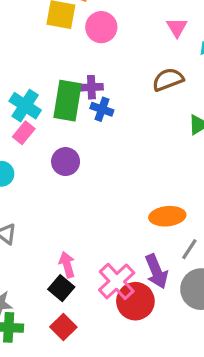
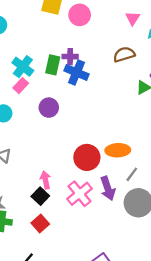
green rectangle: (67, 101) -> (53, 65), size x0.7
blue cross: (102, 109) -> (77, 72), size x1.5
red circle: (135, 301) -> (87, 157), moved

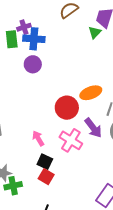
purple circle: (49, 108) -> (33, 64), moved
black square: (40, 196) -> (45, 162), moved

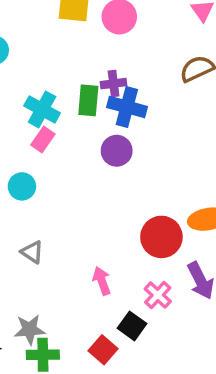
pink cross: (71, 140) -> (158, 295), size x0.7
black square: (45, 162) -> (132, 326), moved

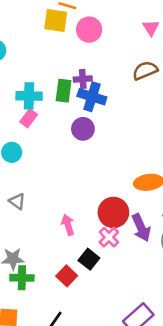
cyan cross: (42, 109) -> (29, 96), turned -30
red circle: (161, 237) -> (113, 212), moved

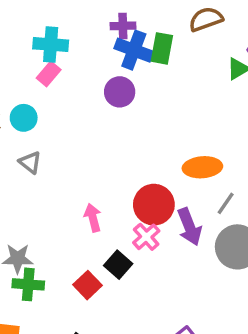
green rectangle: (64, 91) -> (162, 48), moved
gray triangle: (17, 201) -> (30, 162), moved

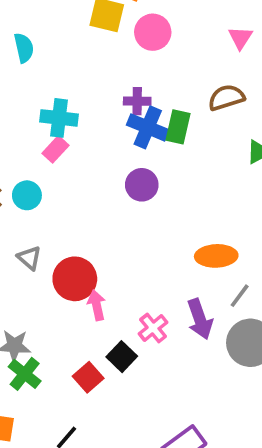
purple circle: (120, 92) -> (142, 185), moved
gray triangle: (30, 162) -> (29, 258), moved
red circle: (154, 205) -> (75, 279), moved
green cross: (28, 284) -> (25, 374), turned 32

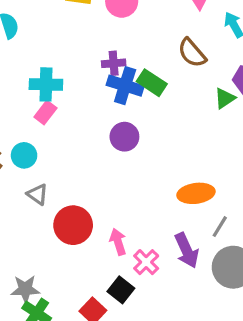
brown semicircle: (226, 98) -> (192, 53), turned -108
green rectangle: (178, 127) -> (152, 83), turned -64
gray triangle: (29, 258) -> (38, 194), moved
pink arrow: (97, 305) -> (118, 242), moved

